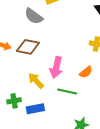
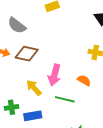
gray semicircle: (34, 16) -> (17, 25), moved
orange semicircle: (86, 72) -> (84, 80), turned -112

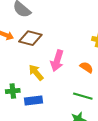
green line: (65, 99) -> (83, 96), moved

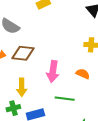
yellow arrow: (36, 72) -> (22, 87), moved, turned -132
green line: (83, 96) -> (65, 99), moved

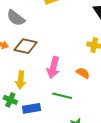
green cross: (13, 108) -> (10, 100), turned 32

